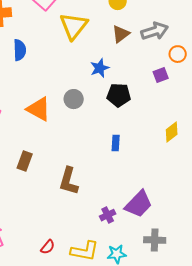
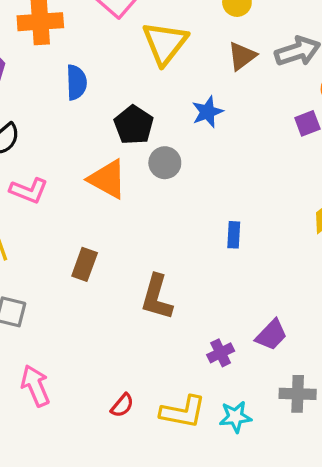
black pentagon: (119, 95) -> (134, 125), moved, turned 30
purple trapezoid: (139, 204) -> (271, 335), size x0.7

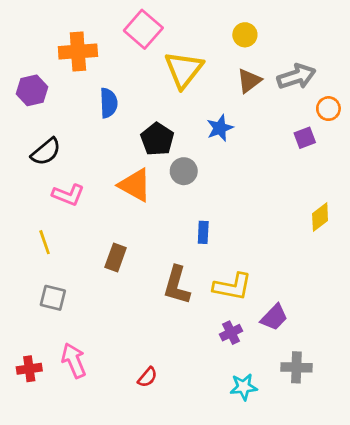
blue rectangle: (234, 235) -> (203, 232), moved
yellow L-shape: (183, 412) -> (232, 287), moved

